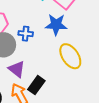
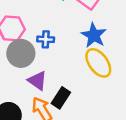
blue star: (56, 25) -> (94, 35), moved, turned 30

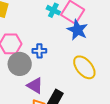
blue star: (94, 35) -> (77, 30), moved

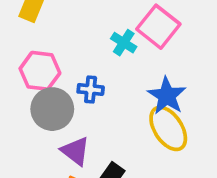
cyan cross: (53, 10) -> (124, 43), moved
blue star: (77, 30) -> (167, 96), moved

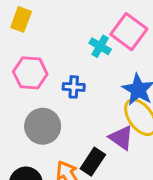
gray circle: (52, 109) -> (43, 126), moved
purple triangle: (75, 151) -> (121, 138), moved

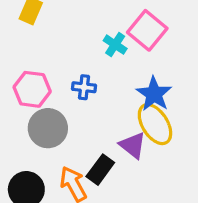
pink hexagon: (30, 73) -> (32, 89), moved

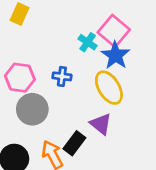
blue star: (154, 94) -> (116, 55), moved
yellow ellipse: (155, 124) -> (109, 88), moved

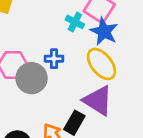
gray circle: (32, 109) -> (32, 78), moved
purple triangle: (101, 124) -> (98, 101), size x1.4

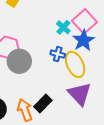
blue cross: (54, 59) -> (58, 54), moved
purple triangle: (98, 101) -> (80, 94), moved

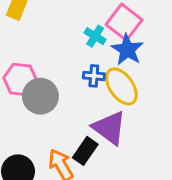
purple triangle: (80, 94) -> (109, 128), moved

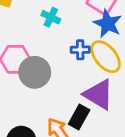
cyan cross: (95, 36) -> (51, 17), moved

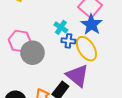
cyan cross: (51, 17) -> (61, 27), moved

